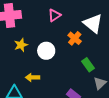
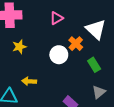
white circle: (46, 51) -> (59, 55), moved
green rectangle: (88, 65) -> (94, 65), moved

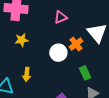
green rectangle: (94, 65) -> (85, 73), moved
yellow arrow: (29, 81) -> (27, 74), turned -96

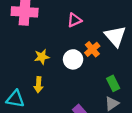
yellow star: (22, 40) -> (42, 57), moved
green rectangle: (85, 73) -> (113, 83), moved

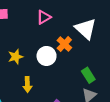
yellow arrow: (38, 85) -> (27, 84), moved

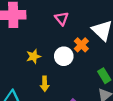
pink triangle: (44, 17) -> (62, 18), turned -40

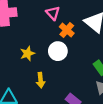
orange cross: (81, 45) -> (67, 30), moved

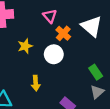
yellow star: (27, 54) -> (25, 46), moved

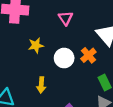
orange cross: (63, 33) -> (88, 55), moved

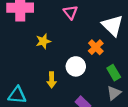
white circle: (64, 58) -> (76, 66), moved

